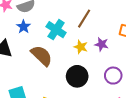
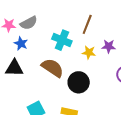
blue star: (24, 27) -> (21, 43), moved
black circle: (77, 76) -> (79, 82), moved

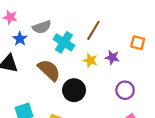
gray semicircle: (29, 23) -> (42, 27), moved

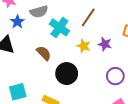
brown semicircle: (49, 70) -> (44, 53), size x0.7

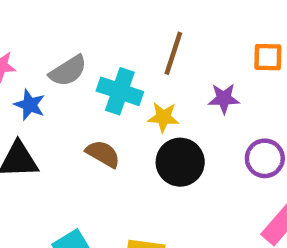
yellow star: (84, 46) -> (163, 117), moved
black circle: (67, 74) -> (180, 162), moved

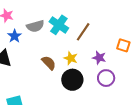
cyan cross: (120, 91) -> (59, 25), moved
brown semicircle: (103, 154) -> (49, 63), moved
purple circle: (265, 158) -> (106, 78), moved

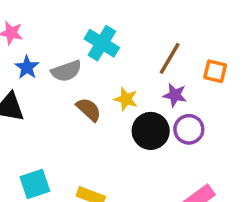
gray semicircle: (35, 26) -> (66, 71), moved
brown line: (83, 32) -> (170, 58), moved
black circle: (72, 80) -> (151, 131), moved

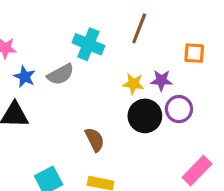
brown line: (170, 58) -> (139, 28), moved
yellow star: (126, 99) -> (133, 84), moved
brown semicircle: (89, 109) -> (95, 140), moved, turned 30

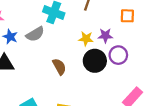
brown semicircle: (95, 140) -> (59, 67), moved

